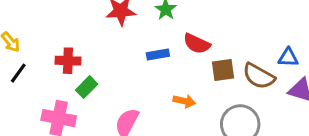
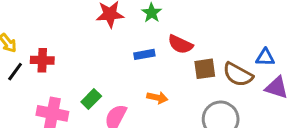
red cross: (68, 61) -> (42, 60), moved
green rectangle: (87, 87) -> (91, 99), moved
orange arrow: (184, 101) -> (157, 98), moved

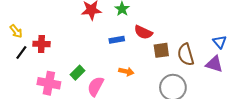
blue triangle: (265, 57) -> (220, 42), moved, turned 48
brown semicircle: (238, 75) -> (186, 55), turned 45

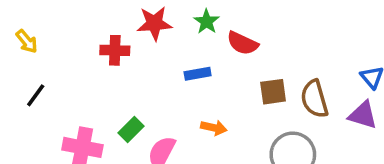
yellow arrow: (16, 31) -> (27, 41), moved
red semicircle: (143, 32) -> (242, 43), moved
red cross: (41, 44) -> (115, 50), moved

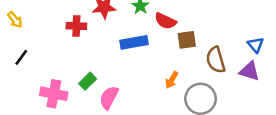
blue rectangle: (198, 74) -> (134, 42), size x1.5
brown square: (273, 92) -> (187, 40), moved
orange arrow: (214, 128) -> (172, 80), moved, turned 108

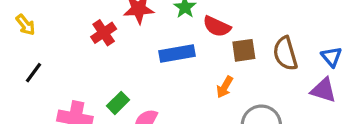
red cross: (76, 26) -> (104, 33), turned -36
brown semicircle: (216, 60) -> (285, 54), moved
orange arrow: (172, 80) -> (225, 87), moved

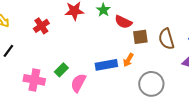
red cross: (104, 33) -> (41, 26), moved
blue rectangle: (177, 54) -> (106, 65), moved

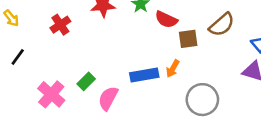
brown semicircle: (166, 39) -> (222, 25), moved, turned -115
pink cross: (34, 80) -> (51, 94), turned 30

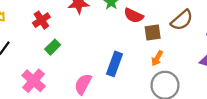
orange arrow: (173, 69) -> (157, 58), moved
blue rectangle: (144, 75) -> (114, 64), turned -60
green rectangle: (86, 81) -> (53, 47), moved

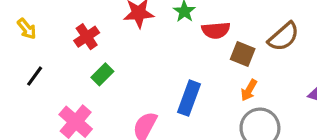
red semicircle: (134, 16) -> (216, 30), turned -30
brown square: (153, 32) -> (243, 54), turned 30

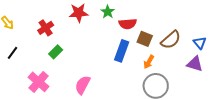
brown semicircle: (284, 37) -> (171, 40), moved
blue rectangle: (189, 98) -> (122, 51), moved

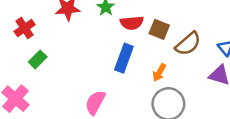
brown square: (145, 39) -> (159, 29), moved
pink semicircle: (83, 85) -> (95, 103), moved

